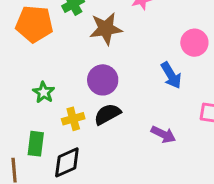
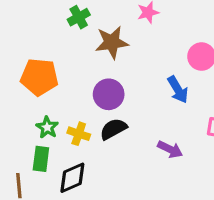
orange pentagon: (34, 24) -> (39, 77), moved
green star: (44, 92) -> (47, 127), moved
yellow cross: (73, 119) -> (79, 134), turned 35

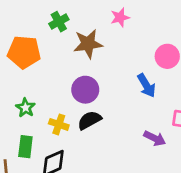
orange pentagon: (39, 77) -> (24, 52), moved
green star: (47, 127) -> (25, 108), moved
purple arrow: (170, 149) -> (155, 138), moved

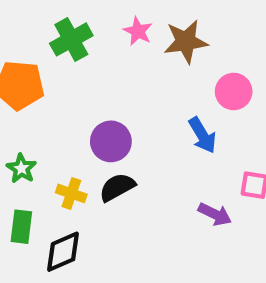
pink star: (120, 17) -> (138, 31), moved, turned -30
green cross: (59, 22) -> (71, 39), size x1.4
brown star: (88, 44) -> (186, 42), moved

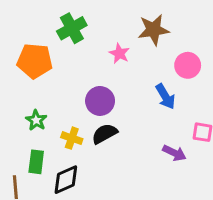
pink star: (138, 31) -> (119, 53), moved

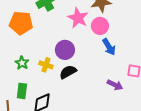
pink star: (119, 53) -> (78, 18), size x1.5
pink circle: (188, 65) -> (100, 26), moved
yellow cross: (72, 138) -> (46, 65), moved

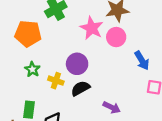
blue arrow: (109, 47) -> (142, 60), moved
green star: (22, 63) -> (32, 69), moved
purple arrow: (115, 85) -> (112, 107), moved

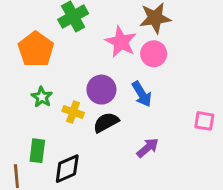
orange pentagon: (28, 34) -> (36, 49), turned 30
blue arrow: (142, 60) -> (142, 94), moved
purple arrow: (112, 107) -> (148, 148), turned -66

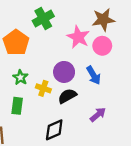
green rectangle: (37, 151) -> (17, 106), moved
black diamond: (67, 169) -> (54, 130), moved

